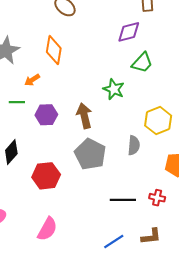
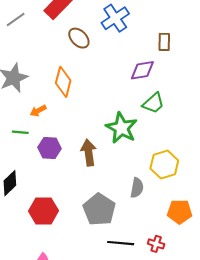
green star: (114, 89) -> (121, 128), size x1.4
gray pentagon: (90, 154) -> (99, 210), moved

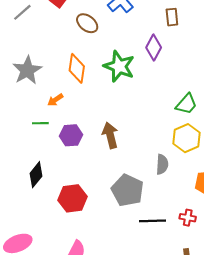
purple diamond: (142, 70) -> (154, 48), turned -45
green trapezoid: (153, 103) -> (186, 104), moved
green star: (121, 128) -> (119, 66), moved

